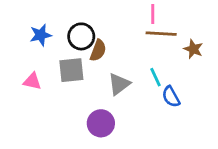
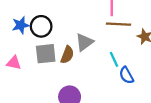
black circle: (81, 36) -> (41, 26), moved
brown semicircle: (98, 50) -> (67, 55), moved
gray triangle: (119, 84) -> (84, 42), moved

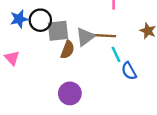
brown line: (118, 24) -> (103, 36), moved
gray square: (46, 54) -> (58, 31), moved
pink triangle: (14, 63) -> (12, 58), turned 35

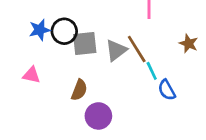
brown line: (103, 36) -> (137, 49), turned 55
brown semicircle: (68, 50) -> (79, 90), moved
pink triangle: (12, 58) -> (31, 75), turned -35

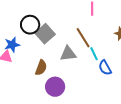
blue star: (40, 30) -> (12, 45), moved
gray square: (85, 44) -> (45, 34), turned -36
gray triangle: (116, 50) -> (68, 54), moved, turned 30

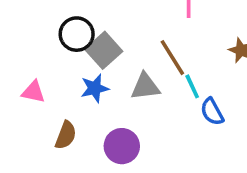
blue star: (12, 45) -> (95, 88), moved
brown semicircle: (41, 68) -> (66, 135), moved

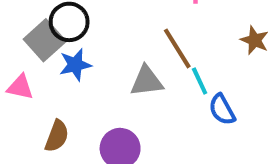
gray square: (104, 50) -> (45, 40), moved
blue star: (95, 88) -> (75, 65), moved

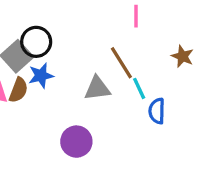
blue semicircle: (222, 110) -> (157, 111), turned 30
brown semicircle: (57, 136) -> (18, 90), moved

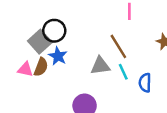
blue star: (41, 76) -> (58, 56), turned -30
cyan line: (139, 88) -> (123, 72), moved

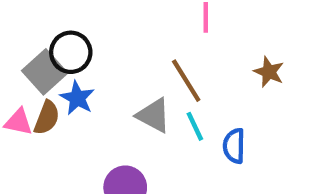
gray triangle: (100, 66) -> (154, 115), turned 35

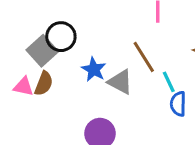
blue star: (77, 98) -> (94, 69), moved
cyan line: (195, 126) -> (169, 82), moved

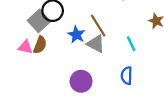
brown line: (144, 57) -> (98, 26), moved
blue semicircle: (178, 104) -> (127, 76), moved

